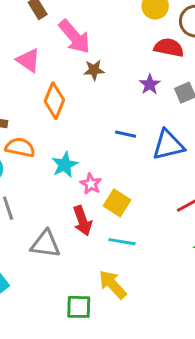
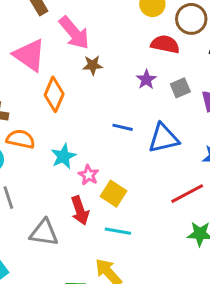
pink triangle: (28, 60) -> (29, 55), size x1.4

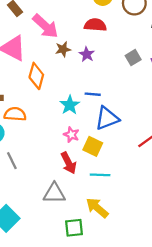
red semicircle: (165, 44) -> (95, 25), moved
purple star: (146, 80) -> (87, 54), moved
blue triangle: (164, 138) -> (107, 118), moved
cyan star: (63, 156) -> (70, 105), moved
gray triangle: (44, 233) -> (54, 193), moved

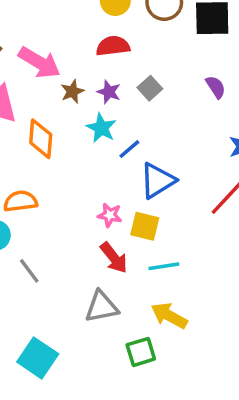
gray square: (133, 58) -> (150, 88), moved
blue line: (93, 94) -> (129, 149), turned -35
cyan star: (70, 105) -> (101, 128), moved

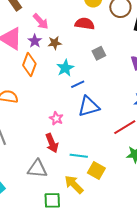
pink arrow: (39, 62) -> (41, 21), size x0.7
purple star: (109, 92) -> (35, 41), moved
yellow square: (145, 226) -> (96, 171), moved

